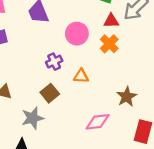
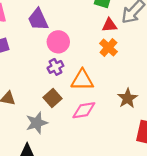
pink circle: (77, 34) -> (58, 42), moved
orange triangle: (81, 76) -> (82, 80), size x1.5
pink diamond: (98, 122) -> (84, 110), moved

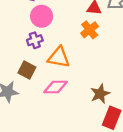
brown square: (52, 98) -> (27, 70), turned -30
brown star: (128, 98) -> (100, 94), moved

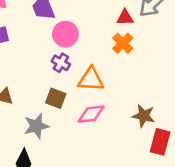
purple cross: (35, 40) -> (61, 63), turned -35
brown star: (100, 94) -> (144, 116), turned -30

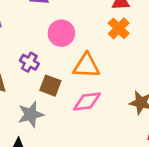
pink circle: (65, 34) -> (61, 33), moved
purple cross: (61, 63) -> (29, 62), moved

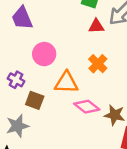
orange cross: (119, 28) -> (98, 64), moved
pink diamond: (87, 101) -> (87, 107), moved, turned 45

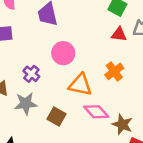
brown square: (35, 100) -> (57, 117), moved
gray star: (17, 126) -> (26, 104), moved

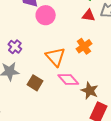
pink circle: (63, 53) -> (46, 15), moved
orange triangle: (80, 85) -> (55, 57), turned 35

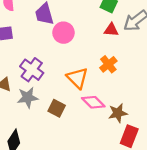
purple cross: (15, 47) -> (32, 70), size x1.5
brown star: (90, 91) -> (118, 113), turned -30

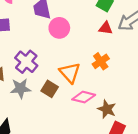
pink diamond: (93, 102) -> (84, 97), turned -35
brown square: (57, 108) -> (50, 89), moved
brown star: (118, 113) -> (107, 109), turned 30

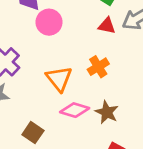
brown square: (50, 89) -> (33, 133), moved
brown star: (107, 109) -> (107, 112), moved

